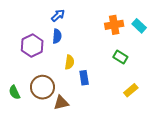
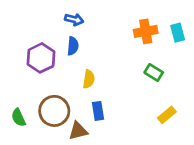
blue arrow: (58, 15) -> (74, 19), turned 56
cyan rectangle: (139, 26) -> (178, 33), turned 32
blue rectangle: (84, 78) -> (98, 111), moved

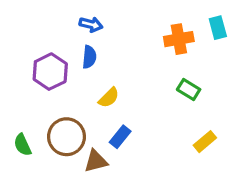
cyan rectangle: (178, 33) -> (218, 28), moved
yellow semicircle: (89, 79) -> (109, 98), turned 36
blue rectangle: (98, 111) -> (120, 137), turned 48

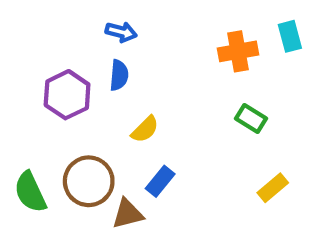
green semicircle: (23, 145) -> (30, 192), size x1.4

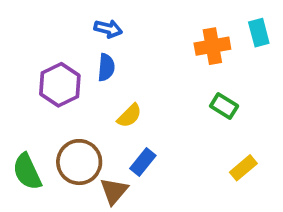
brown triangle: (128, 214) -> (114, 191), turned -36

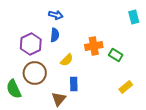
orange cross: (212, 46) -> (94, 46), moved
brown circle: (79, 162) -> (35, 73), moved
blue rectangle: (143, 162) -> (74, 84), turned -40

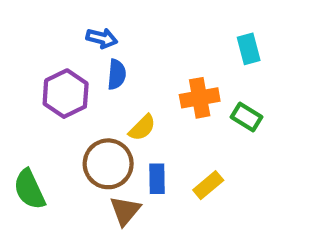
blue arrow: (56, 15) -> (102, 38), moved
cyan rectangle: (134, 17) -> (249, 49), moved
brown circle: (35, 73) -> (108, 164), moved
yellow rectangle: (126, 87) -> (208, 185), moved

